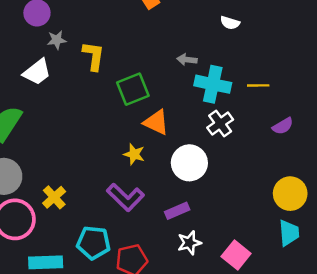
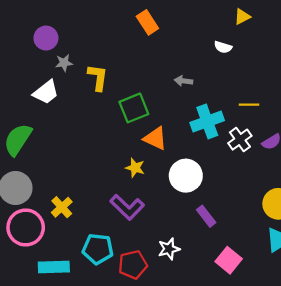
cyan cross: (213, 84) -> (207, 121), moved, turned -32
white cross: (220, 124) -> (240, 140), moved
purple rectangle: (177, 211) -> (206, 216), moved, turned 75
white star: (189, 243) -> (169, 249), moved

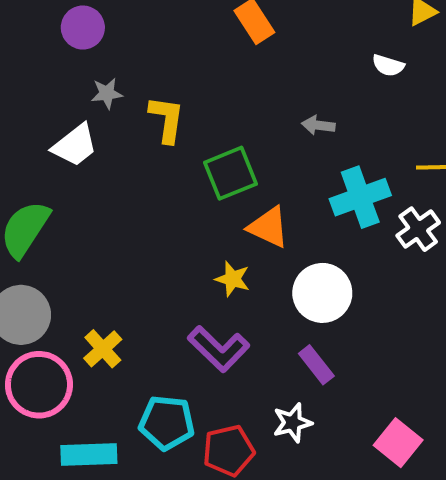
purple circle: (46, 38) -> (83, 28), moved
purple rectangle: (206, 216) -> (316, 365), moved

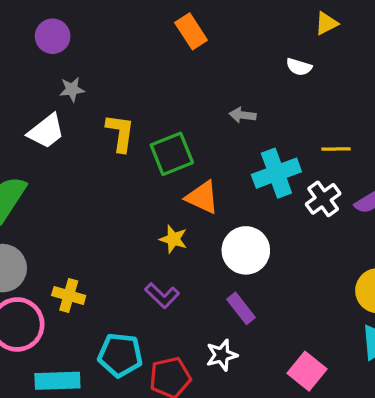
yellow L-shape: (167, 119) -> (120, 133), moved
yellow cross: (103, 349) -> (69, 295), turned -32
purple L-shape: (219, 349) -> (162, 295), size x0.7

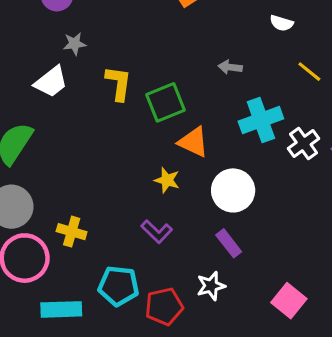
yellow line: (336, 149) -> (309, 72), moved, turned 40

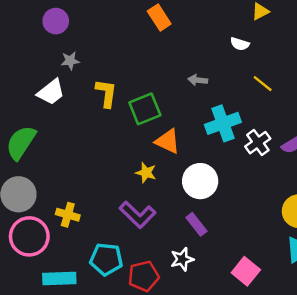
purple L-shape: (157, 232) -> (138, 215), size x1.4

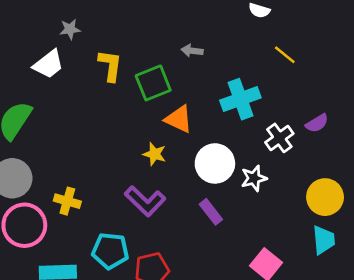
gray arrow: (198, 80) -> (192, 51), moved
white cross: (258, 143) -> (279, 138), moved
white star: (182, 259) -> (254, 178), moved

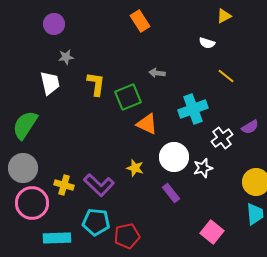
white trapezoid: (48, 64) -> (50, 83), turned -65
yellow star: (155, 154) -> (135, 168), moved
purple L-shape: (145, 201) -> (99, 185), moved

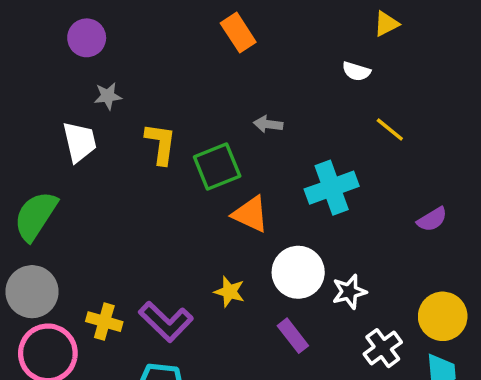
white cross: (222, 138) -> (383, 348), moved

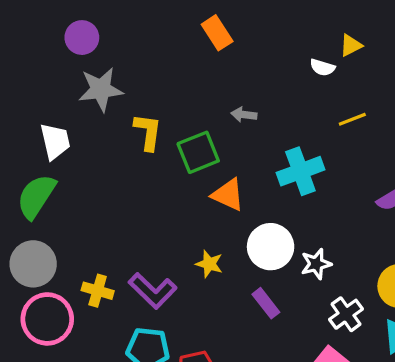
yellow triangle: (386, 24) -> (351, 45), moved
gray star: (108, 96) -> (101, 89), size x1.8
yellow line: (390, 129) -> (352, 119), turned -60
white trapezoid: (80, 142) -> (55, 141), moved

